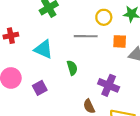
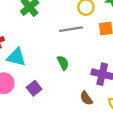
cyan triangle: (43, 49) -> (16, 57), moved

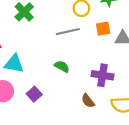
green semicircle: (63, 63) -> (62, 66), turned -32

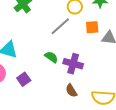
gray line: (68, 32) -> (60, 26), turned -35
purple cross: (102, 75) -> (73, 64), moved

